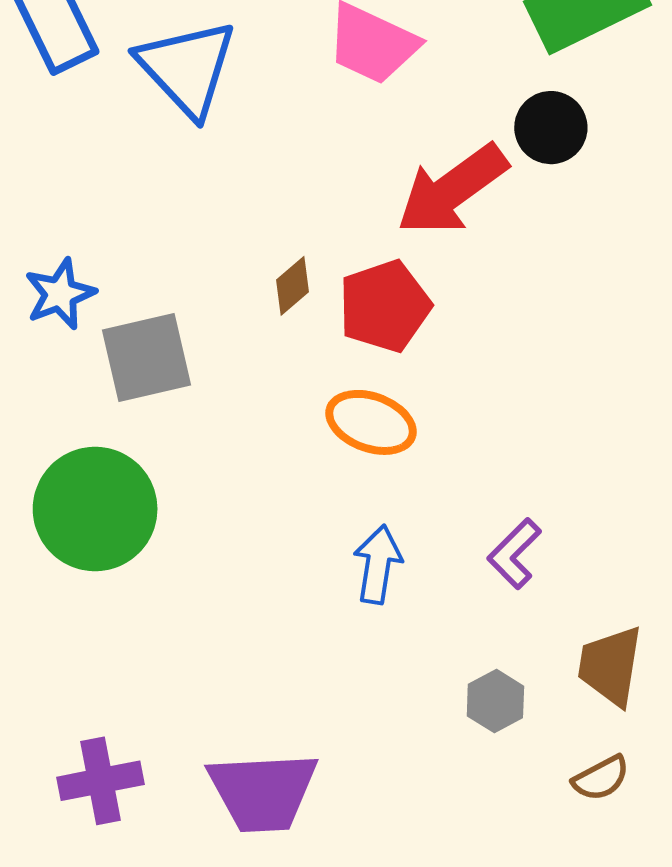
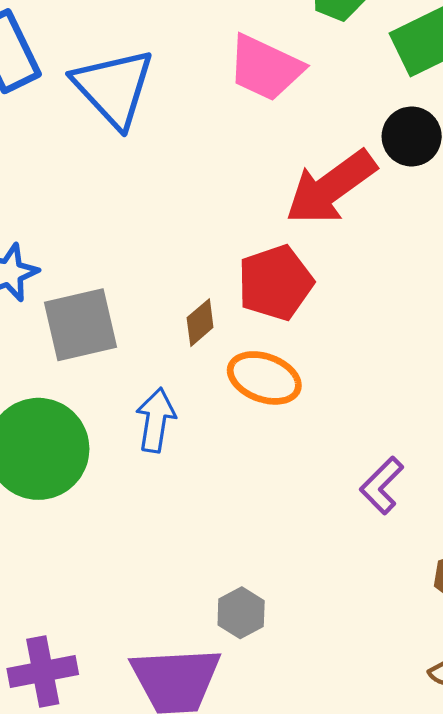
brown diamond: (293, 286) -> (200, 323), moved
blue arrow: (378, 564) -> (156, 420), moved
gray hexagon: (495, 701) -> (241, 613), moved

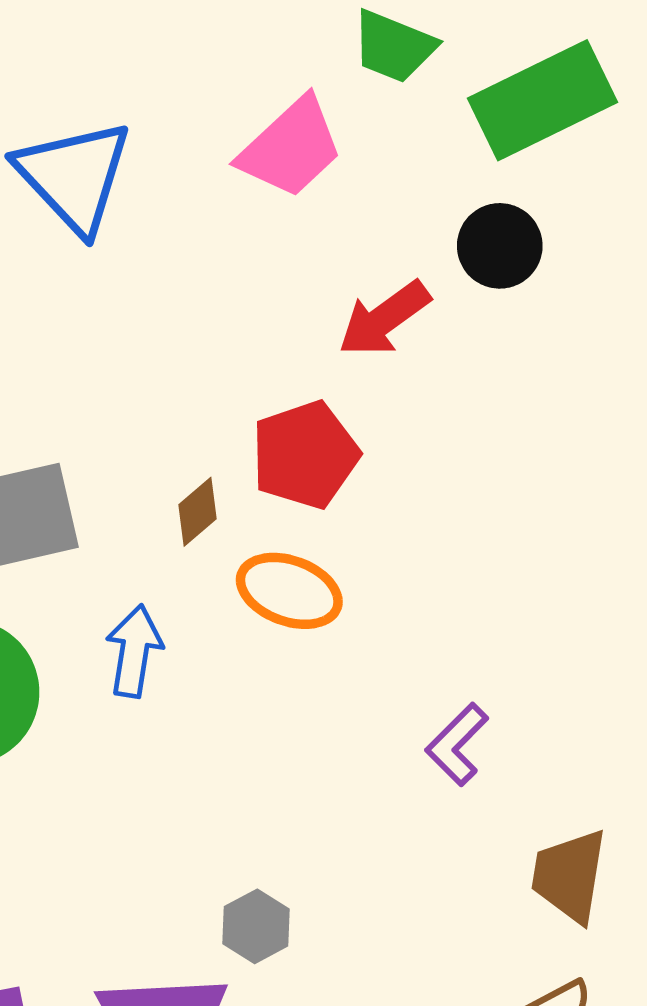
pink trapezoid: (265, 68) -> (291, 148), turned -68
red arrow: (331, 187) -> (384, 319), size x0.7

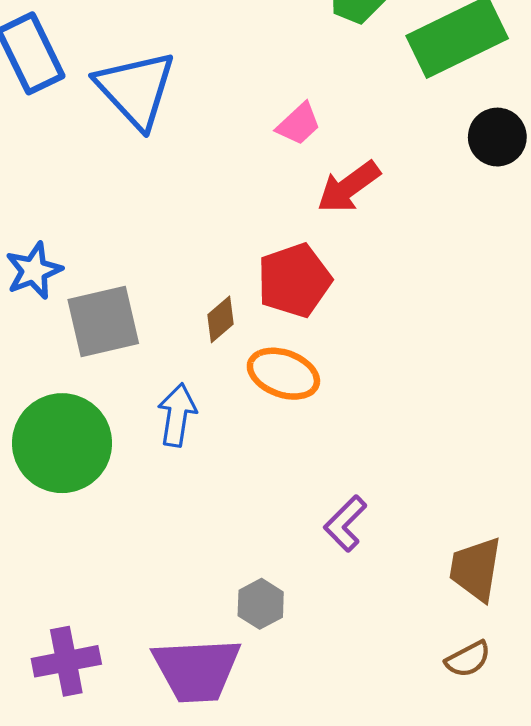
pink trapezoid: (291, 148) -> (299, 124), moved, size x0.6
black circle: (500, 246) -> (497, 137), moved
purple L-shape: (457, 744) -> (345, 523), moved

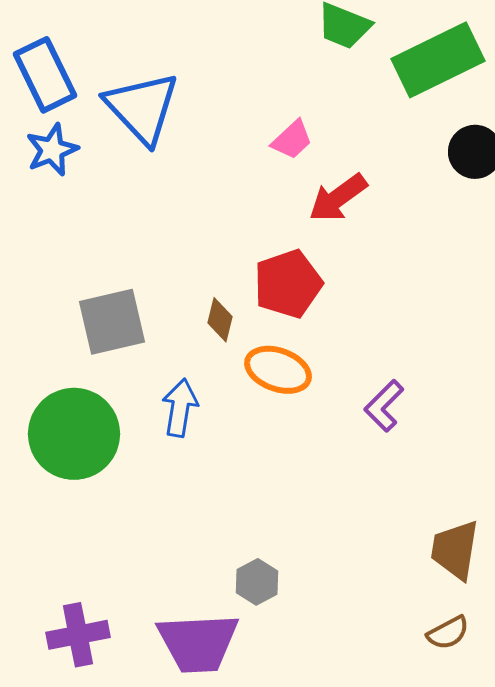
blue star: (34, 271) -> (52, 150), moved
brown diamond: (220, 319) -> (220, 320), turned -36
purple L-shape: (345, 523) -> (384, 406), moved

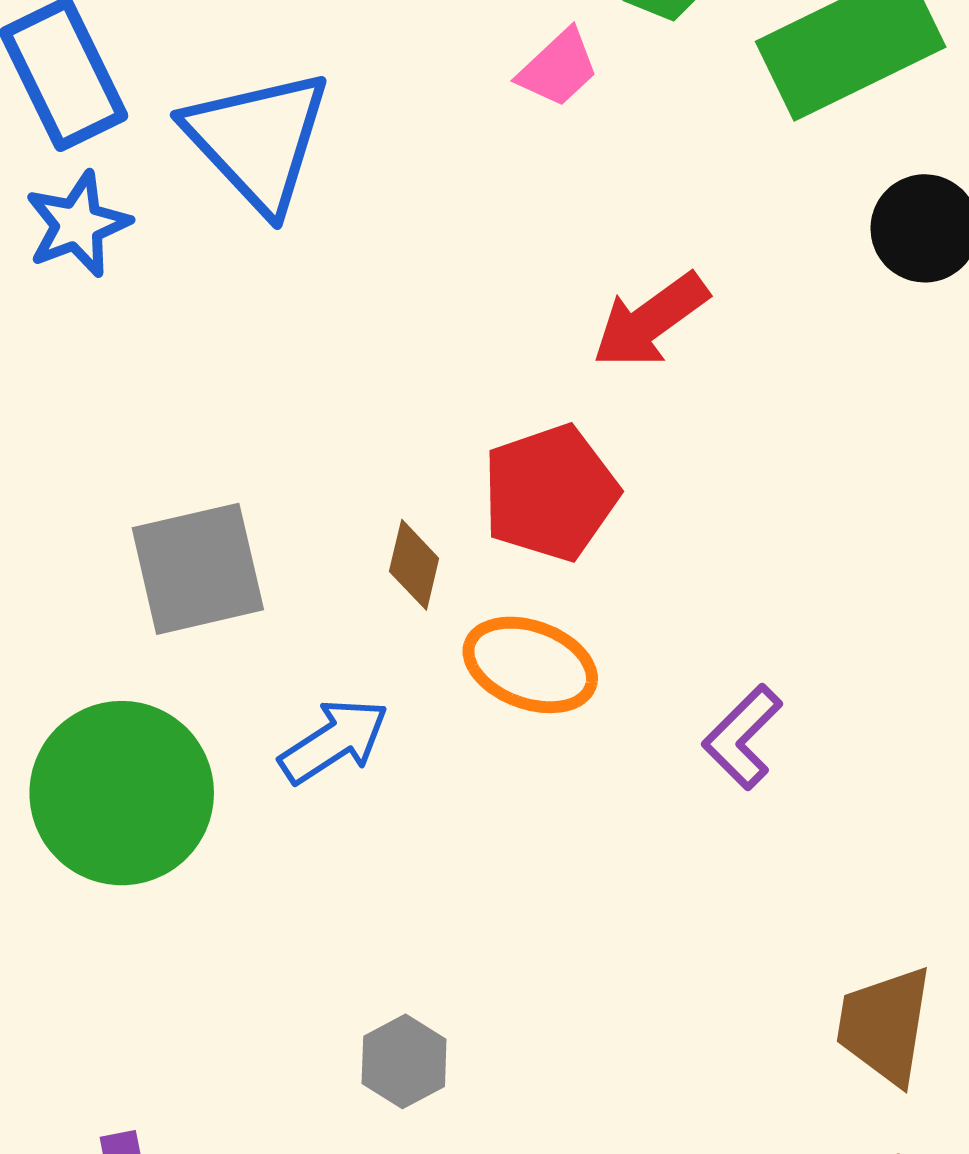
pink trapezoid: (292, 140) -> (558, 68), moved
blue arrow: (180, 408) -> (334, 741), turned 48
gray hexagon: (257, 582) -> (404, 1061), moved

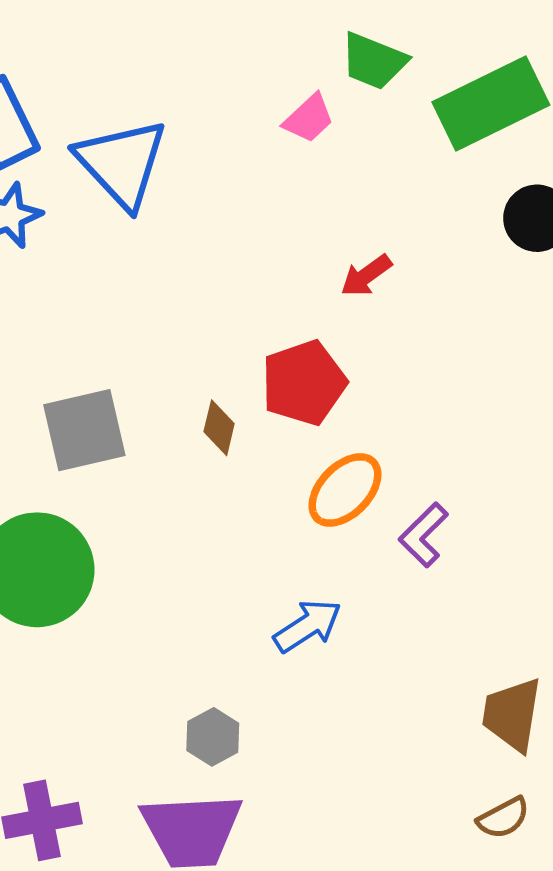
red arrow: (650, 320) -> (366, 276), size x0.7
orange ellipse: (530, 665) -> (345, 490), moved, turned -66
blue arrow: (334, 741) -> (308, 626), moved

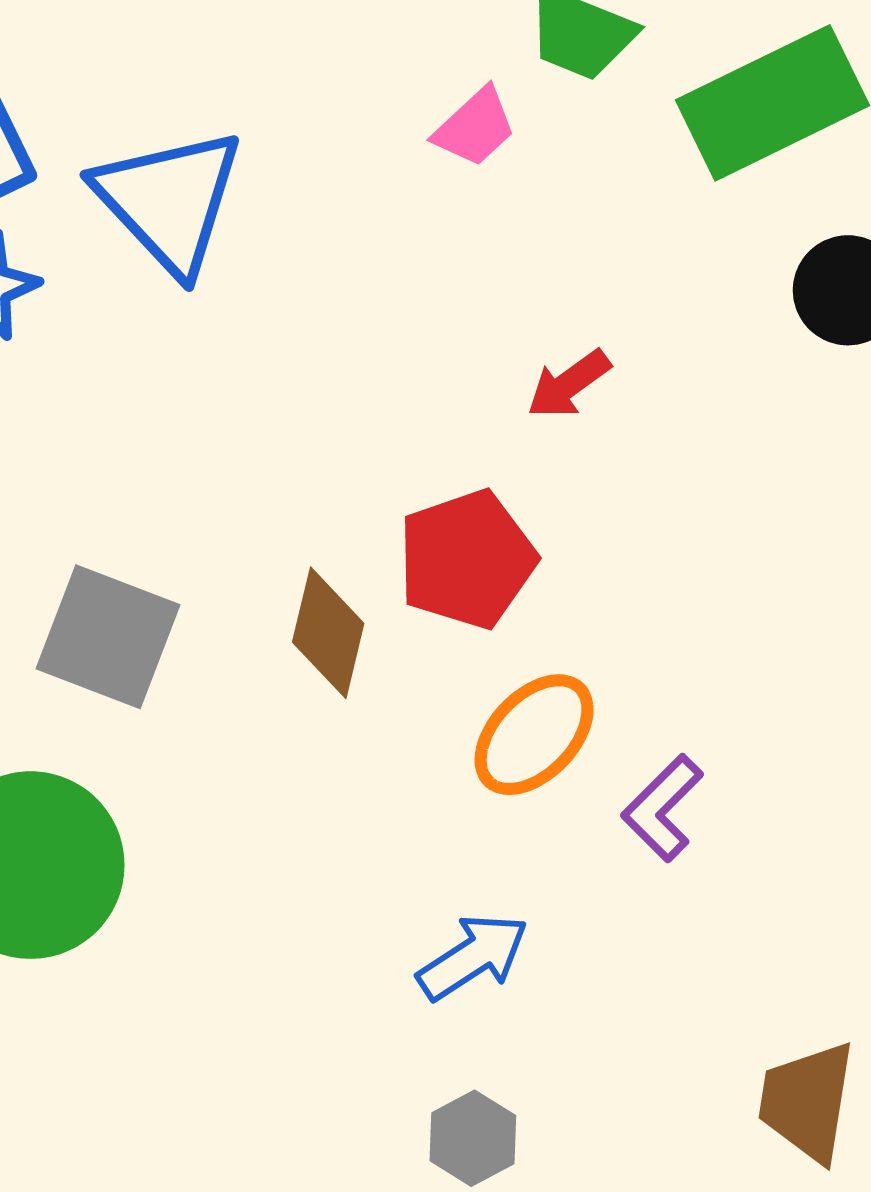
brown diamond: (219, 428) -> (328, 633), size x1.4
gray square: (84, 430) -> (108, 637), turned 34
gray hexagon: (213, 737) -> (473, 1138), moved

